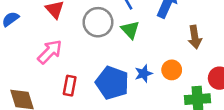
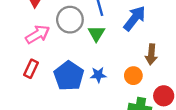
pink arrow: (50, 52) -> (38, 34), moved
orange circle: (172, 70) -> (133, 76), moved

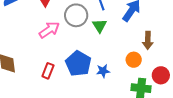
red rectangle: (31, 69) -> (48, 71), moved
blue star: (98, 75) -> (103, 71), moved

